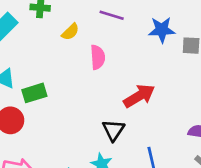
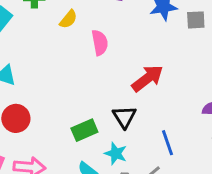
green rectangle: (34, 93) -> (84, 130), moved

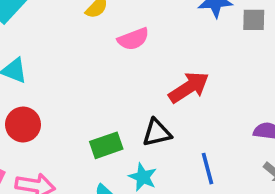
pink semicircle: (100, 43) -> (133, 39), turned 75
black triangle: (124, 117) -> (157, 133), turned 45

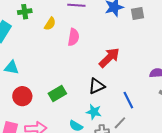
pink semicircle: (133, 39) -> (73, 37), turned -48
green rectangle: (106, 145) -> (57, 93), moved

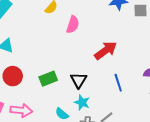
black triangle: (97, 86) -> (79, 80), moved, turned -42
blue line: (128, 100) -> (118, 83), moved

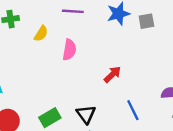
red arrow: (106, 50) -> (112, 74), size x0.7

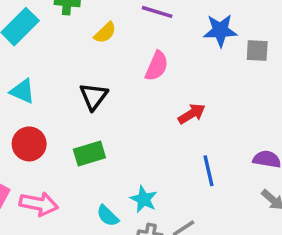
pink semicircle: (69, 50) -> (157, 66), moved
black triangle: (86, 114) -> (94, 96), moved

